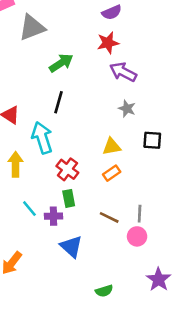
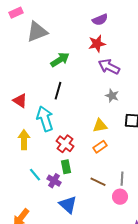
purple cross: (53, 216) -> (54, 181), turned 32

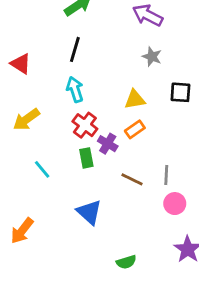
cyan arrow: (45, 119) -> (75, 89), moved, size x0.7
yellow arrow: (24, 140) -> (26, 119), turned -126
purple cross: (54, 181) -> (108, 144), moved
pink circle: (120, 197) -> (175, 204), moved

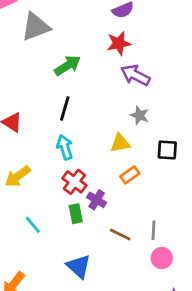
yellow triangle: (135, 99) -> (120, 143), moved
orange rectangle: (135, 129) -> (130, 175), moved

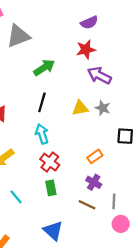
yellow triangle: (120, 143) -> (80, 108), moved
purple cross: (97, 200) -> (94, 182), moved

